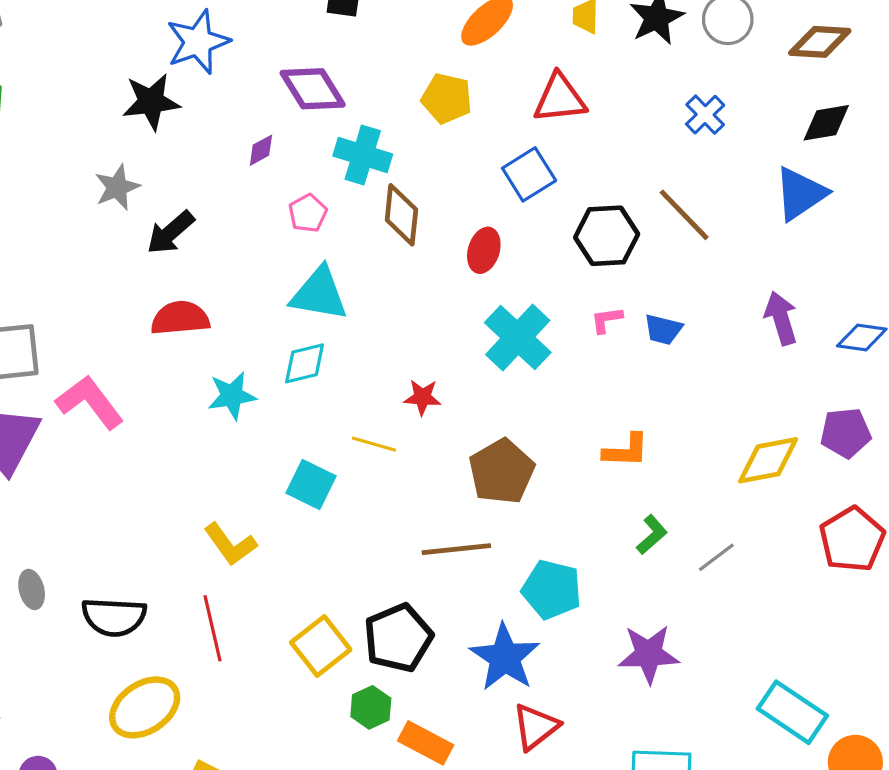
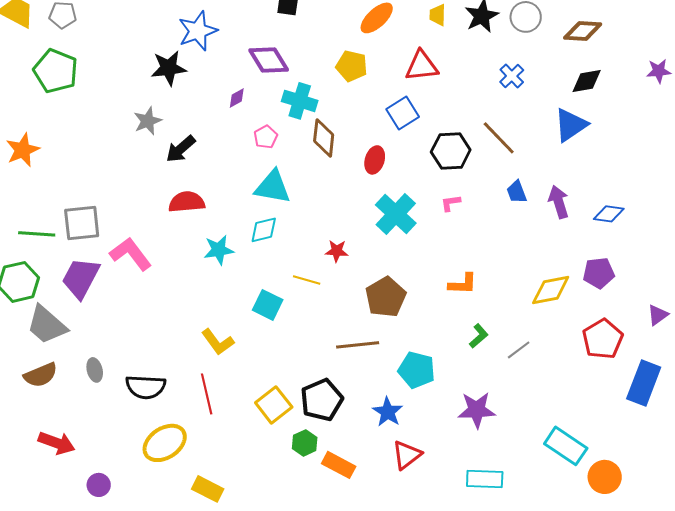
blue trapezoid: (663, 329) -> (517, 192), moved, turned 55
blue star: (505, 657) -> (388, 412), size x0.7

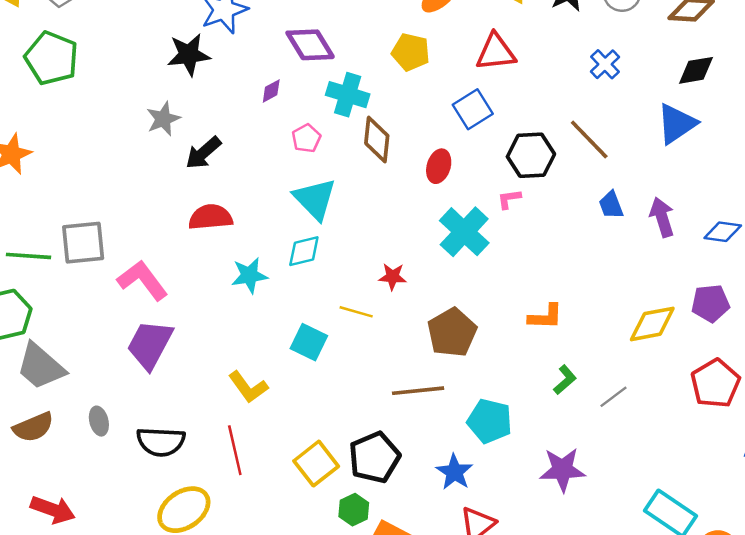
cyan triangle: (273, 187) -> (315, 199), turned 36
pink L-shape: (451, 203) -> (509, 199), moved
purple trapezoid: (81, 278) -> (150, 345), moved

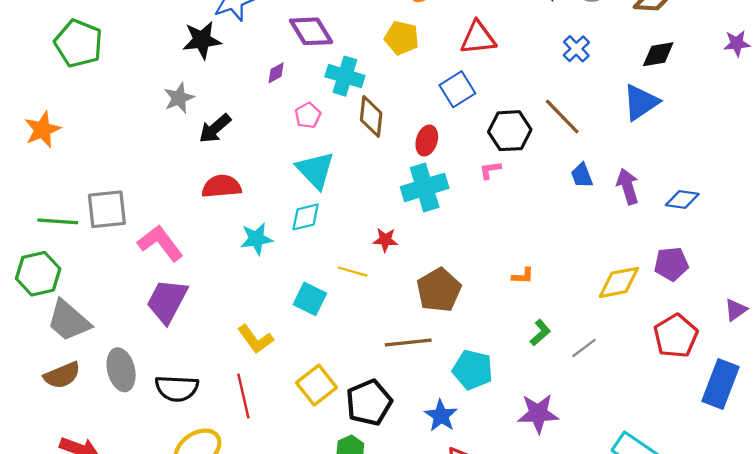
cyan cross: (464, 232) -> (425, 187), moved, turned 30
orange L-shape: (545, 317) -> (523, 276), size x0.7
gray ellipse: (99, 421) -> (121, 370), size x1.6
yellow square: (316, 464) -> (317, 385), moved

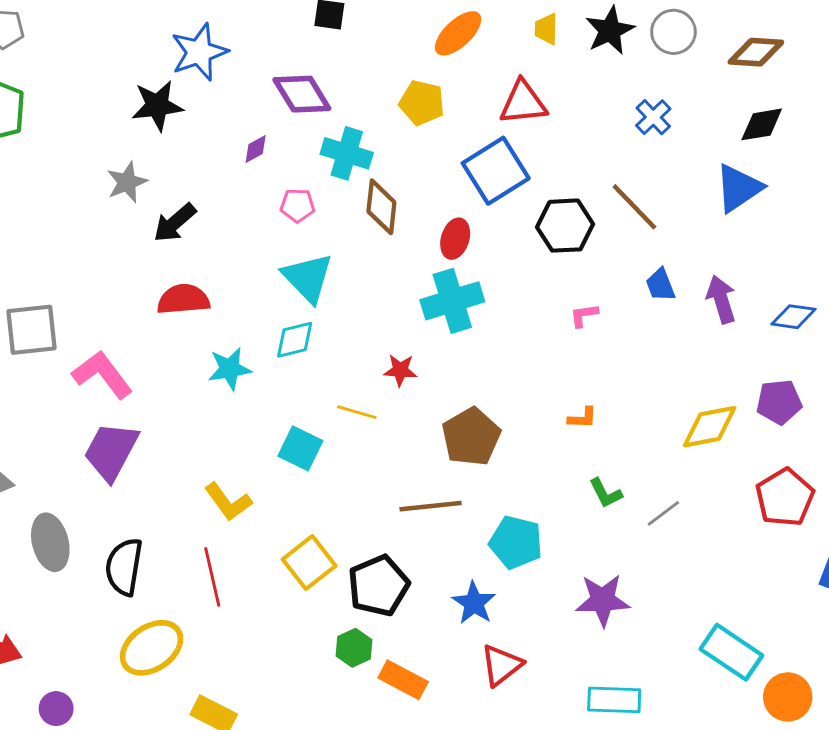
blue square: (457, 89) -> (496, 171), size x1.4
pink pentagon: (308, 115) -> (298, 205), turned 30
pink L-shape: (490, 170) -> (584, 315), moved
green L-shape: (540, 333) -> (606, 493), turned 104
black semicircle: (177, 388) -> (124, 567), turned 96

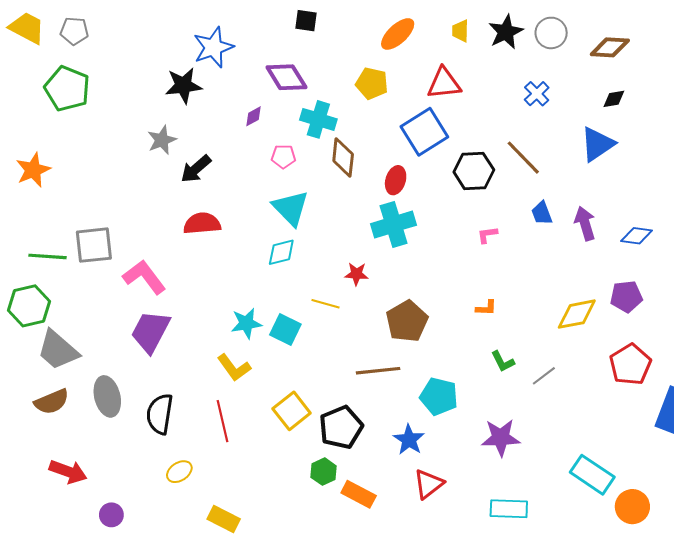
black diamond: (762, 124) -> (614, 99), size x0.7
cyan star: (230, 369) -> (246, 323), moved
yellow ellipse: (152, 648) -> (179, 472), size x0.6

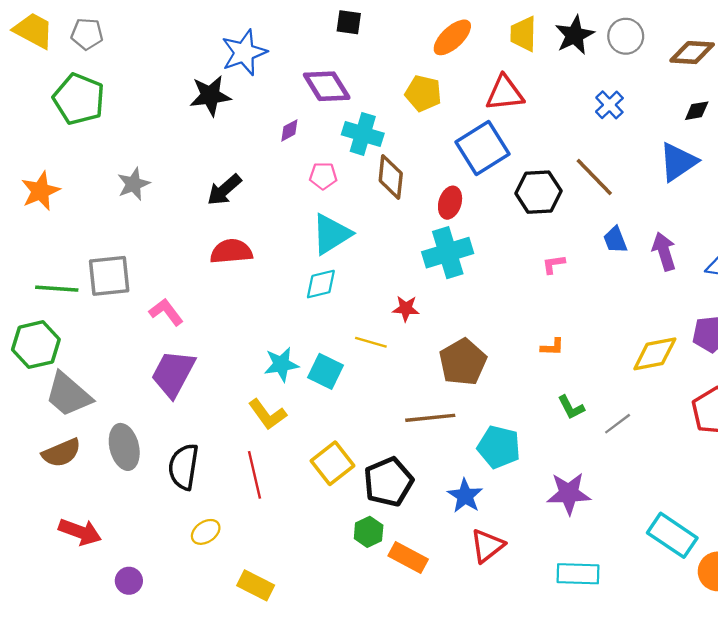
yellow trapezoid: (460, 31) -> (523, 34), size x1.4
gray star: (162, 140) -> (134, 184), moved
cyan triangle: (291, 208) -> (331, 234), turned 42
pink L-shape: (144, 277) -> (166, 312), size x0.7

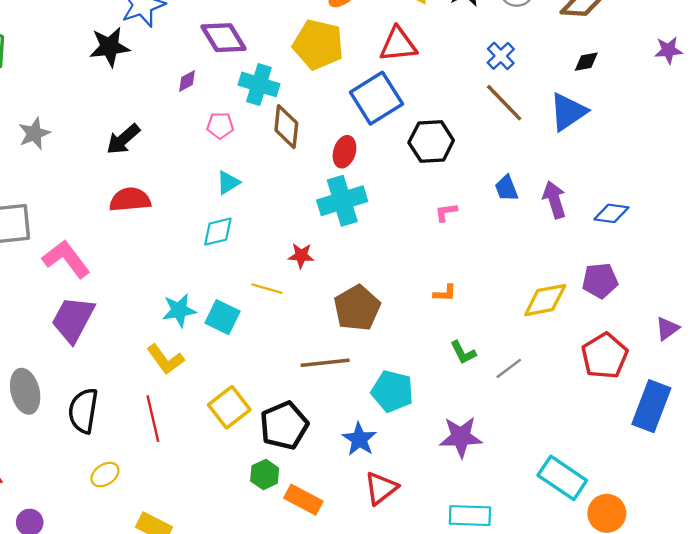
yellow pentagon: (423, 93) -> (318, 45), size x1.4
brown line: (594, 177) -> (504, 103), moved
cyan triangle: (331, 234) -> (228, 183), size x0.6
pink L-shape: (166, 312) -> (66, 259), size x1.4

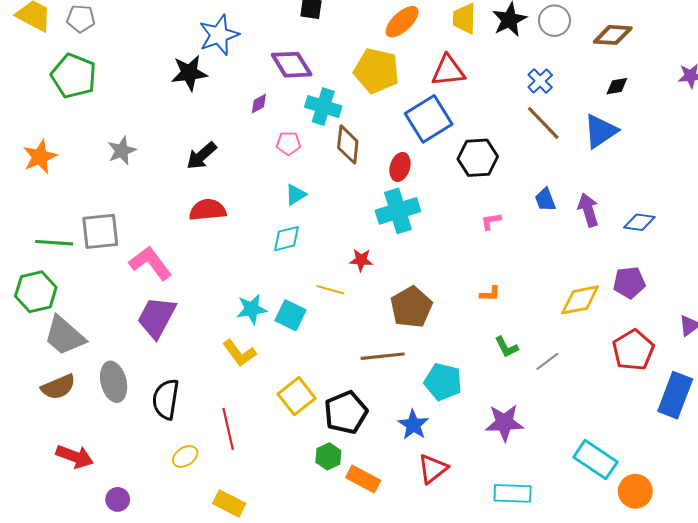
red line: (153, 419) -> (228, 429), moved

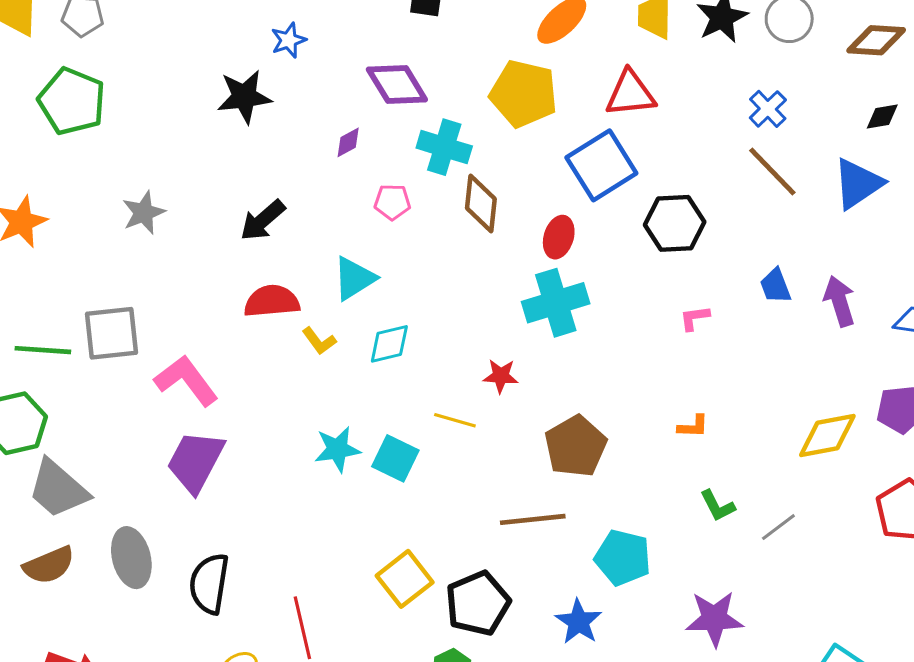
blue star: (219, 35) -> (289, 40), size x0.6
cyan triangle: (296, 195) -> (354, 278), moved, size x1.4
yellow L-shape: (239, 353) -> (319, 341), moved, size x0.7

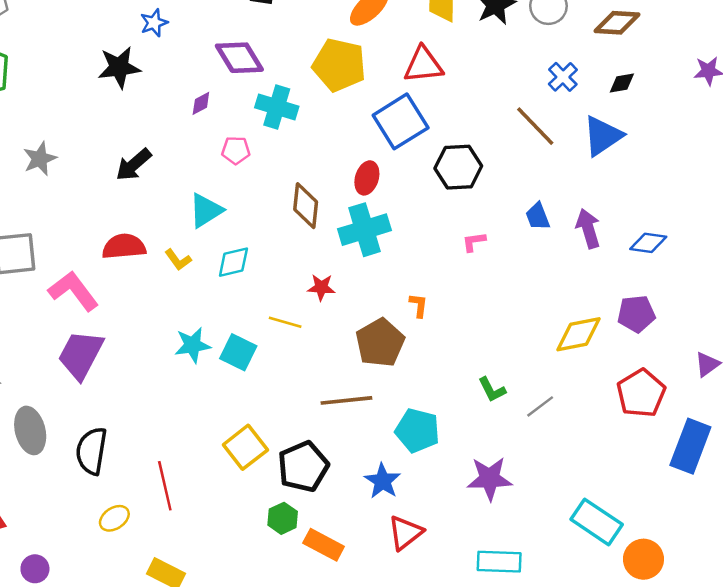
blue cross: (768, 109) -> (563, 77), moved
brown diamond: (481, 204) -> (306, 206), moved
red semicircle: (272, 301) -> (124, 246), moved
orange L-shape: (693, 426) -> (419, 305), moved, turned -85

